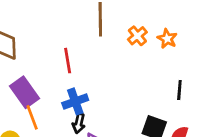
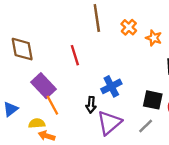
orange star: (167, 39) -> (154, 38), moved
blue cross: (75, 101) -> (111, 86), moved

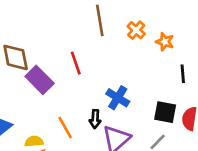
purple rectangle: (43, 86) -> (40, 80), moved
blue cross: (111, 86) -> (118, 98), turned -30
orange line: (52, 105) -> (65, 128), moved

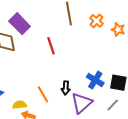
purple rectangle: (40, 80) -> (20, 24), moved
blue cross: (118, 98) -> (95, 80), moved

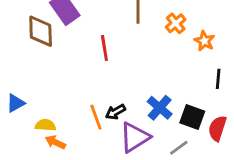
black arrow: (66, 88) -> (115, 112), turned 48
orange line: (43, 94) -> (96, 117), moved

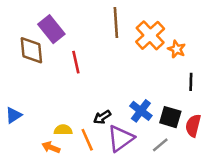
orange cross: (176, 23) -> (150, 35), size x1.6
red line: (104, 48) -> (76, 62), moved
orange line: (96, 117) -> (87, 140), moved
yellow semicircle: (45, 125) -> (63, 130), moved

